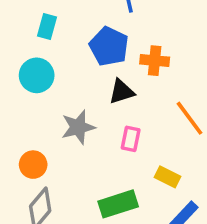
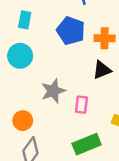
black triangle: (122, 92) -> (102, 70), moved
pink rectangle: (131, 139) -> (81, 105), moved

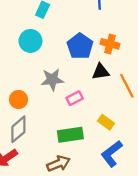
blue pentagon: (71, 31) -> (80, 46), moved
pink rectangle: (81, 105) -> (75, 98), turned 42

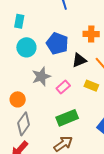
cyan circle: (30, 41) -> (26, 47), moved
orange cross: (110, 44) -> (91, 34), moved
yellow rectangle: (106, 122) -> (91, 86), moved

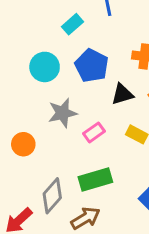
cyan rectangle: (19, 21) -> (72, 24), moved, turned 32
gray diamond: (24, 124) -> (52, 196), moved

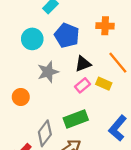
black triangle: (122, 94) -> (83, 64), moved
pink rectangle: (94, 132) -> (83, 85), moved

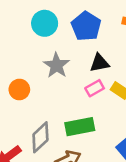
gray star: (48, 72) -> (56, 65), turned -30

